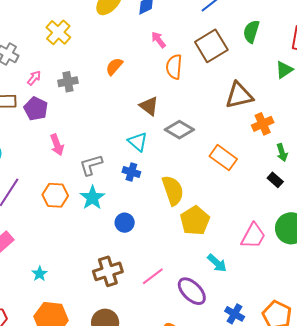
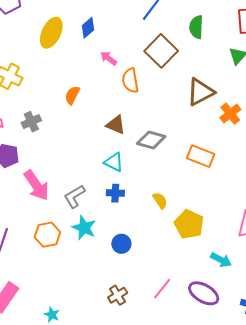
pink arrow: (57, 145) -> (36, 185), size x1.5
yellow semicircle: (173, 190) -> (160, 201), size x0.6
brown cross: (108, 271) -> (118, 295), size x0.7

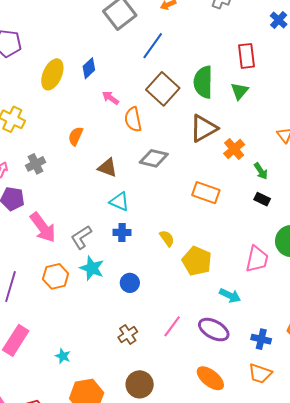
green semicircle: (196, 27) -> (203, 82), moved, size x1.4
brown triangle: (116, 125) -> (107, 168), moved
gray diamond: (151, 140) -> (154, 158), moved

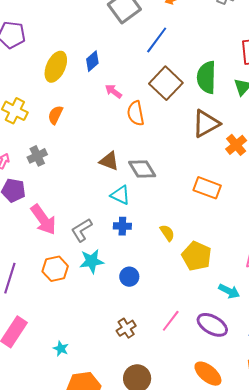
orange semicircle: (76, 136) -> (55, 115), moved
gray diamond: (154, 158) -> (142, 169), moved, turned 44
cyan star: (92, 268) -> (92, 261), turned -30

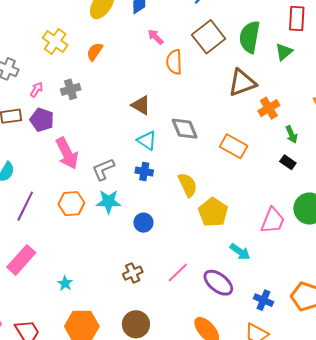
gray diamond: (142, 169) -> (185, 129), moved
yellow semicircle: (167, 233) -> (188, 185), size x1.4

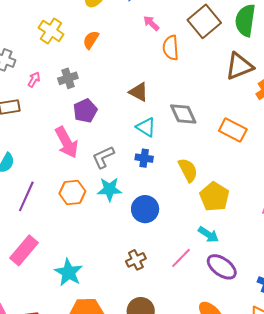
purple pentagon: (42, 120) -> (85, 111), moved, turned 30
blue circle: (143, 223) -> (145, 209), size x1.4
cyan arrow: (240, 252) -> (208, 235), moved
cyan star: (65, 283) -> (69, 272), size x1.8

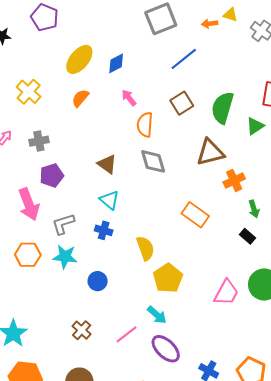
brown square: (204, 21) -> (182, 103), size x0.7
orange semicircle: (91, 40) -> (80, 98), moved
gray diamond: (183, 114) -> (153, 161), moved
blue circle: (145, 209) -> (98, 281), size x0.7
brown cross: (136, 260) -> (82, 330), turned -30

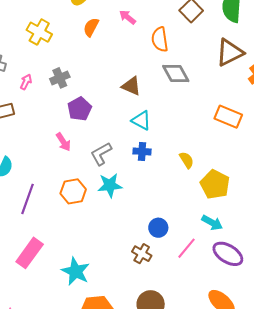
pink arrow: (129, 98) -> (128, 17), moved
pink arrow: (29, 204) -> (63, 142), size x0.6
yellow semicircle: (145, 248) -> (187, 160), size x0.7
blue circle: (98, 281) -> (158, 228), moved

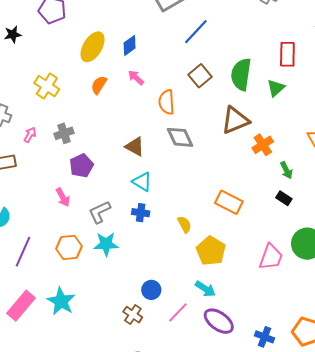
orange rectangle: (228, 117) -> (229, 202), moved
cyan star: (76, 271) -> (61, 301), moved

